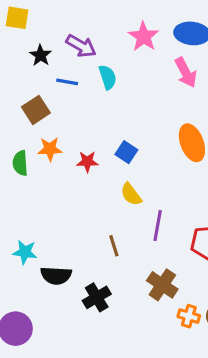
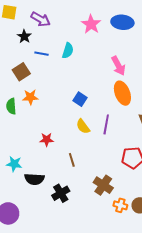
purple arrow: (81, 46) -> (40, 19), moved
pink arrow: (186, 72) -> (118, 66), moved
cyan semicircle: (108, 77) -> (68, 51), turned 35
red star: (87, 162) -> (47, 140), moved
purple line: (158, 226) -> (106, 124), moved

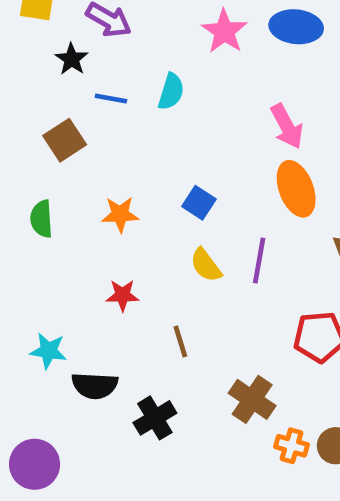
orange star: (30, 97) -> (120, 214), moved

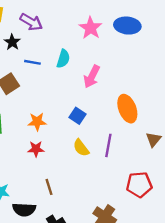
pink arrow: (287, 126) -> (92, 77), moved, turned 55
red star: (123, 295) -> (36, 149), moved
brown line: (180, 342) -> (49, 187), moved

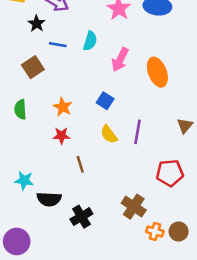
orange ellipse: (127, 109) -> (157, 72), moved
orange star: (37, 122) -> (63, 107), turned 30
brown line: (49, 187) -> (80, 164), moved

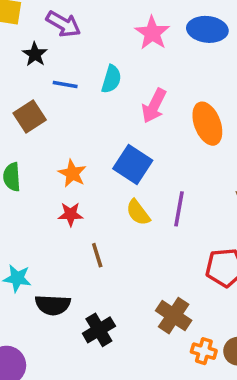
blue square: (105, 101) -> (133, 164), size x1.5

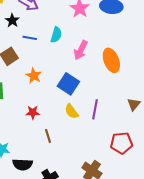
orange star: (72, 173) -> (34, 76), moved

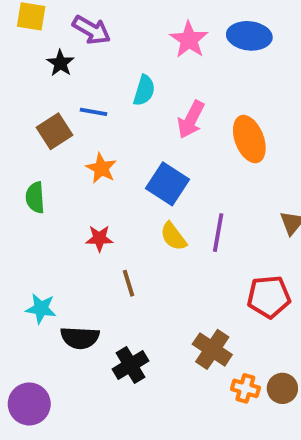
blue line: (30, 38) -> (93, 112), moved

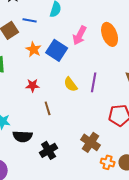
pink arrow: (191, 120) -> (80, 35), moved
blue square: (168, 184) -> (57, 50), moved

